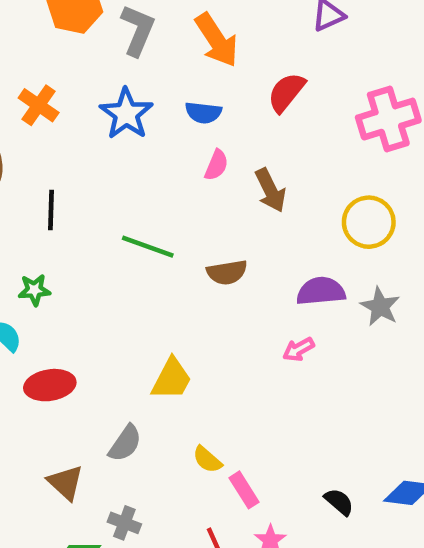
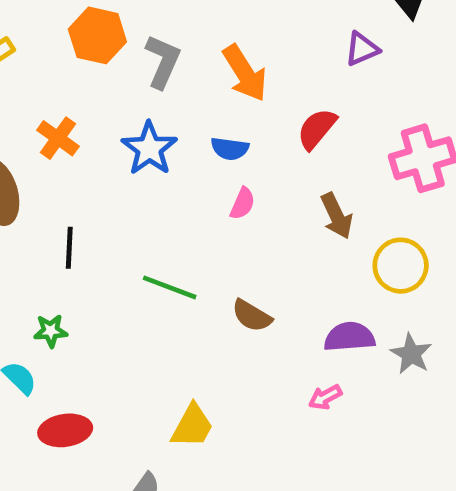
brown arrow: (270, 190) -> (337, 216), moved
brown semicircle: (227, 272) -> (252, 316), turned 39

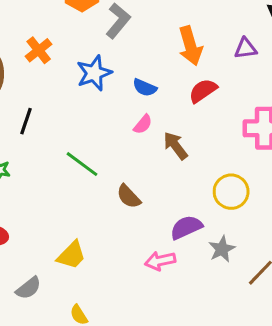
orange arrow: (245, 73) -> (190, 46), moved
brown arrow: (337, 216) -> (176, 146), moved, turned 152
purple semicircle: (349, 337) -> (186, 227), turned -36
pink arrow: (325, 397) -> (160, 261), size x1.4

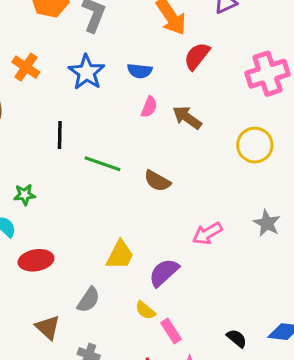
black line: (26, 121) -> (60, 135), moved
purple semicircle: (186, 227) -> (164, 273), moved
gray star: (222, 249) -> (267, 223), moved

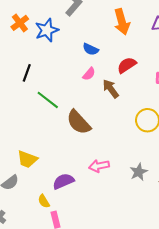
red semicircle: (197, 56) -> (127, 65), moved
blue star: (87, 72) -> (47, 30), moved
brown semicircle: (157, 181) -> (79, 122), size x1.5
yellow trapezoid: (120, 255) -> (27, 159), moved, turned 65

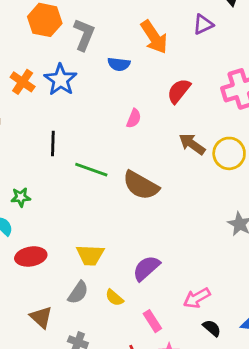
blue semicircle: (91, 49) -> (119, 64), moved
brown arrow: (111, 89) -> (192, 144), moved
pink arrow: (99, 166) -> (197, 298), moved
yellow semicircle: (44, 201) -> (114, 298), moved

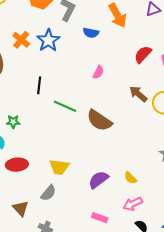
red semicircle: (179, 91) -> (143, 54), moved
yellow semicircle: (114, 298) -> (130, 178), moved
pink rectangle: (152, 321) -> (100, 218), turned -42

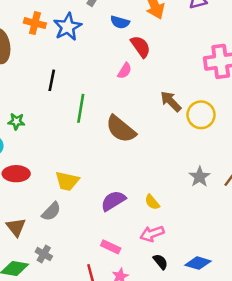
orange cross: (21, 40) -> (35, 23), turned -30
red semicircle: (143, 54) -> (141, 47), moved, turned 96
green line: (65, 106) -> (81, 108), turned 70

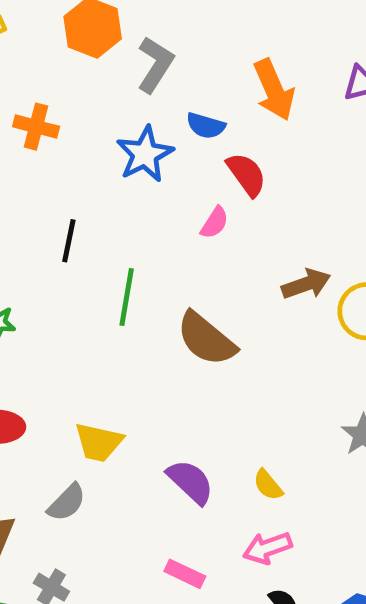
blue star: (68, 27) -> (145, 154), moved
brown arrow: (171, 101) -> (306, 284), turned 115
purple semicircle: (113, 201) -> (190, 482), turned 75

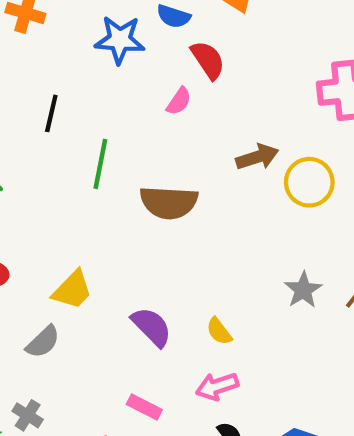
blue star: (145, 154) -> (120, 40), turned 30
brown semicircle: (206, 339) -> (169, 202), turned -38
yellow trapezoid: (99, 442) -> (72, 290), turned -60

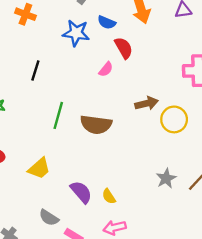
green line: (100, 164) -> (58, 115), moved
yellow semicircle: (219, 331) -> (109, 196), moved
gray semicircle: (43, 342) -> (49, 218), moved, turned 72

